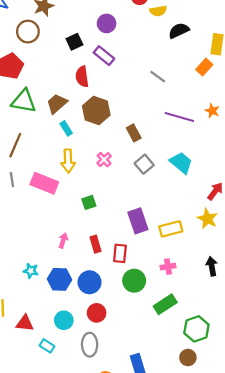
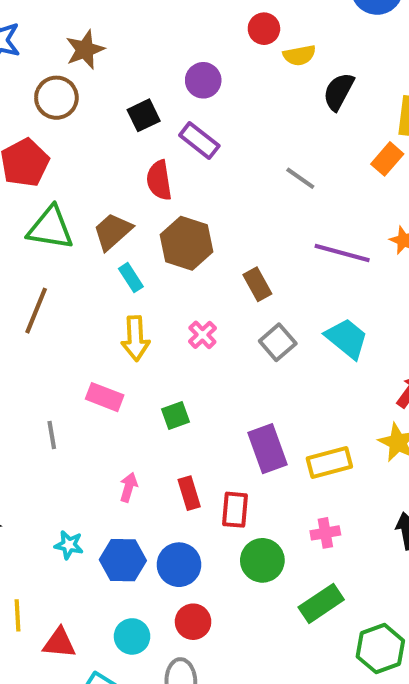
black semicircle: (179, 31) -> (339, 92), turned -36
gray line: (12, 180) -> (52, 435), moved
pink rectangle: (44, 183) -> (105, 397), moved, size x0.7

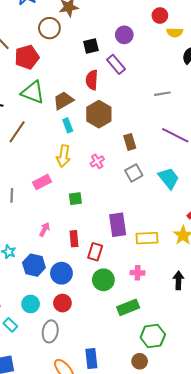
gray line: (300, 178) -> (162, 94), turned -56
pink rectangle: (105, 397) -> (42, 182), turned -60

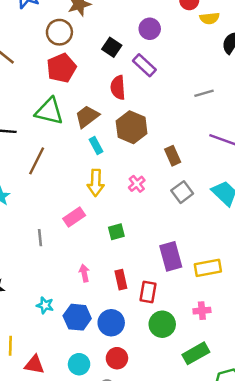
black square: (91, 46) -> (112, 47), turned -35
red pentagon: (27, 57) -> (61, 68), moved
pink arrow: (44, 229) -> (84, 273), turned -32

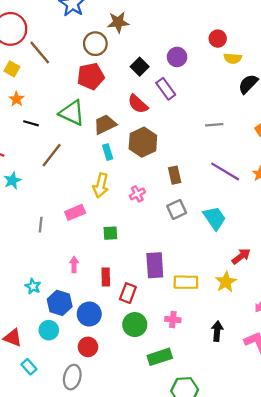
red semicircle: (118, 88) -> (138, 104), turned -55
cyan circle: (79, 364) -> (49, 330), moved

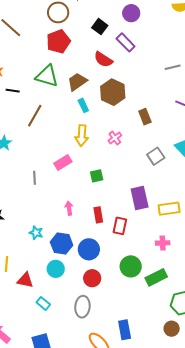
gray square: (177, 209) -> (156, 156), moved
green circle: (135, 325) -> (131, 266), moved

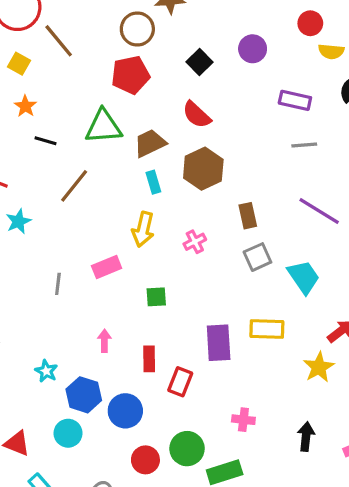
purple rectangle: (126, 42) -> (295, 100), moved, turned -42
green triangle: (47, 76) -> (103, 127), turned -30
gray square: (156, 156) -> (257, 257), moved
yellow rectangle: (169, 209) -> (267, 329), moved
red circle: (92, 278) -> (145, 460), moved

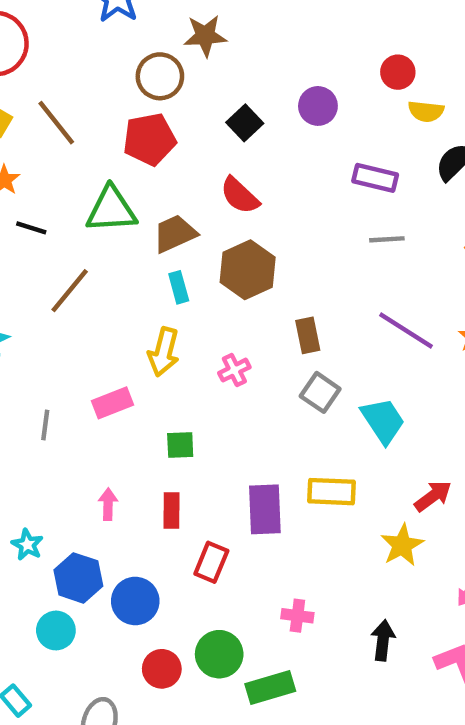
brown line: (59, 41) -> (56, 123), moved
gray square: (257, 257) -> (320, 392), turned -32
red rectangle: (149, 359) -> (172, 510), moved

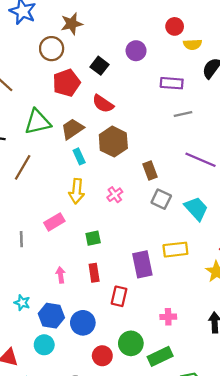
red pentagon: (149, 139) -> (66, 83), moved

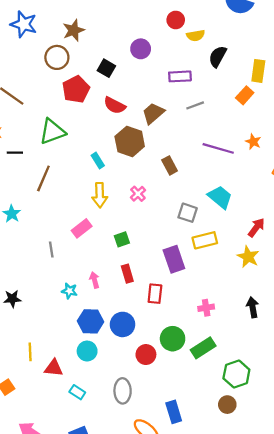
brown trapezoid: (72, 129) -> (153, 113), moved
gray square: (161, 199) -> (188, 213), moved
cyan star: (22, 303) -> (69, 291), moved

